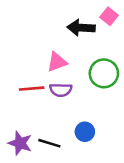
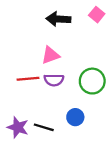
black arrow: (81, 28) -> (58, 19), moved
green circle: (104, 73) -> (92, 81), moved

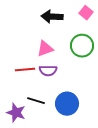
green circle: (92, 81) -> (82, 46), moved
blue circle: (75, 117) -> (67, 104), size x1.5
black line: (44, 127) -> (36, 101), moved

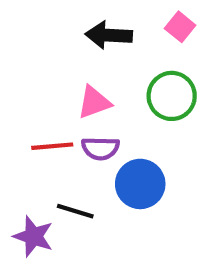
blue circle: (67, 104) -> (140, 184), moved

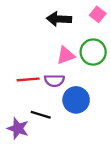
pink triangle: (94, 102) -> (66, 55), moved

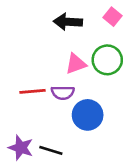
black line: (41, 115) -> (51, 150), moved

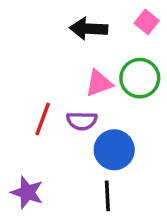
red line: (33, 91) -> (43, 119), turned -65
black line: (51, 150) -> (107, 196), moved, turned 70

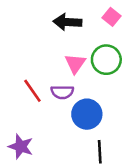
pink triangle: (99, 83) -> (75, 64), turned -35
red line: (43, 119) -> (32, 91), turned -55
black line: (107, 196) -> (100, 152), moved

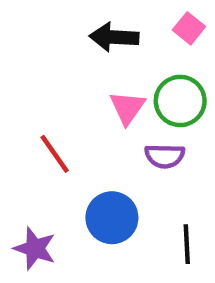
purple semicircle: (62, 92) -> (165, 156), moved
blue circle: (87, 114) -> (112, 218), moved
black line: (100, 152) -> (187, 244), moved

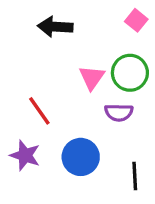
black arrow: (114, 37) -> (55, 27), moved
purple star: (35, 248) -> (25, 155), moved

